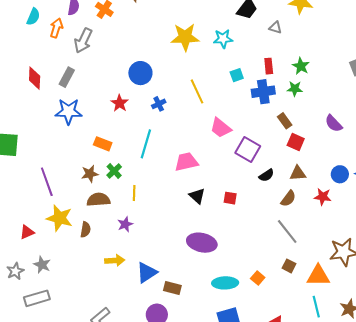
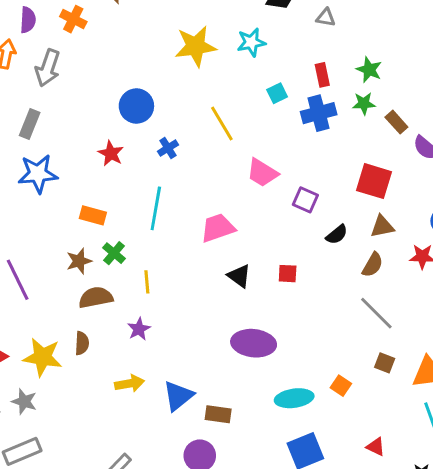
brown rectangle: (285, 121) -> (396, 122), moved
red square: (296, 142) -> (374, 181), size x1.4
purple square: (248, 149) -> (305, 200), size x0.7
yellow star: (59, 218) -> (42, 357), moved

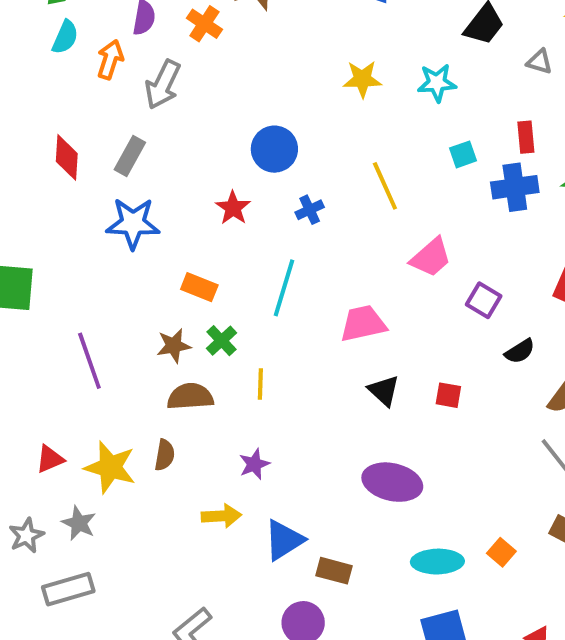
yellow star: (196, 46) -> (362, 79), size x0.7
pink trapezoid: (262, 173) -> (431, 257), turned -80
purple star: (139, 329) -> (254, 464), moved

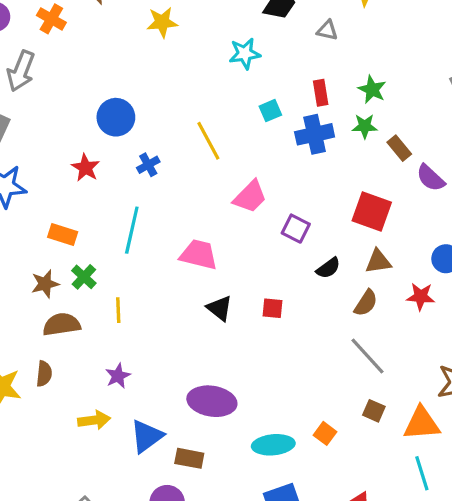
yellow star: (362, 79) -> (162, 22), moved
pink trapezoid: (363, 323) -> (199, 255), turned 30
purple ellipse: (392, 482) -> (212, 401), moved

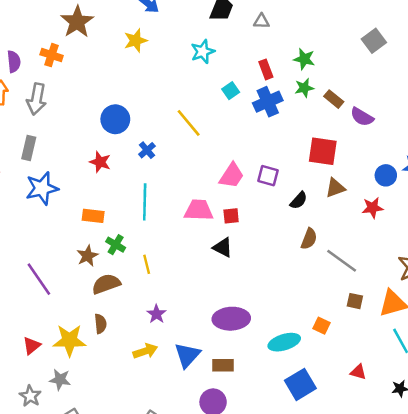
pink trapezoid: (250, 197) -> (232, 176), moved
brown semicircle: (366, 303) -> (309, 239), moved
red square: (272, 308) -> (231, 216), moved

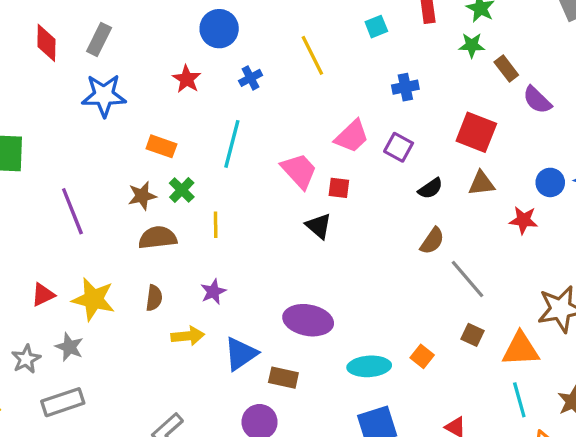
blue cross: (268, 102) -> (405, 87), moved, size x0.7
pink trapezoid: (199, 210) -> (299, 171), turned 32
brown semicircle: (100, 324) -> (154, 298), moved

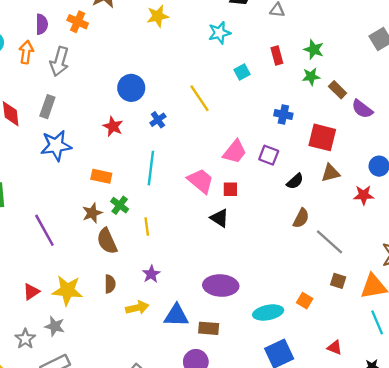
blue cross: (405, 87) -> (283, 115), moved, turned 30
brown semicircle: (158, 238) -> (107, 241), turned -100
blue triangle: (241, 354) -> (176, 315), turned 44

